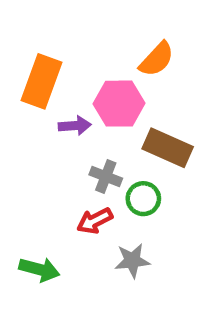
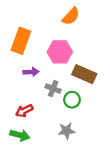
orange semicircle: (157, 59) -> (71, 16), moved
purple arrow: (75, 126) -> (31, 72), moved
red arrow: (95, 221) -> (24, 111), moved

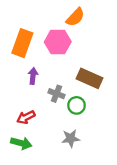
pink hexagon: (60, 52) -> (58, 42), moved
purple arrow: (31, 72) -> (33, 76), turned -80

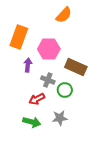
pink hexagon: (58, 42) -> (49, 49), moved
red arrow: (26, 117) -> (37, 99), moved
green arrow: (21, 143) -> (32, 122), moved

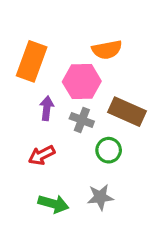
orange semicircle: (64, 15) -> (107, 50), moved, turned 36
gray cross: (48, 80) -> (82, 120), moved
red arrow: (37, 99) -> (42, 155), moved

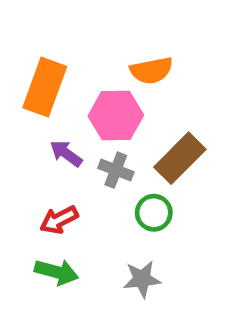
purple arrow: (47, 108) -> (66, 153), turned -60
brown rectangle: (127, 112) -> (180, 158), turned -69
green arrow: (53, 204) -> (57, 272), moved

